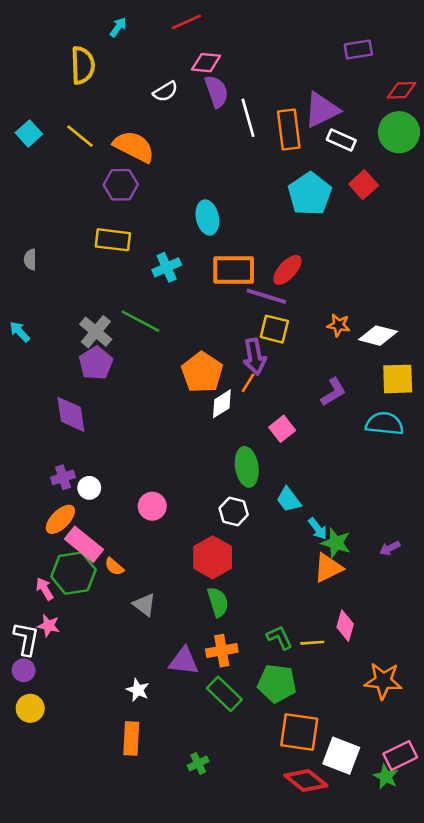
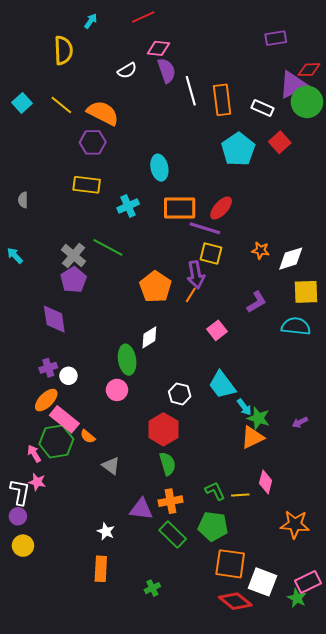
purple triangle: (322, 110) -> (293, 85), moved
white diamond: (378, 336) -> (291, 259), turned -32
white diamond: (222, 404) -> (149, 337), moved
green ellipse: (247, 467) -> (127, 360), moved
cyan trapezoid: (289, 500) -> (222, 385), size x1.4

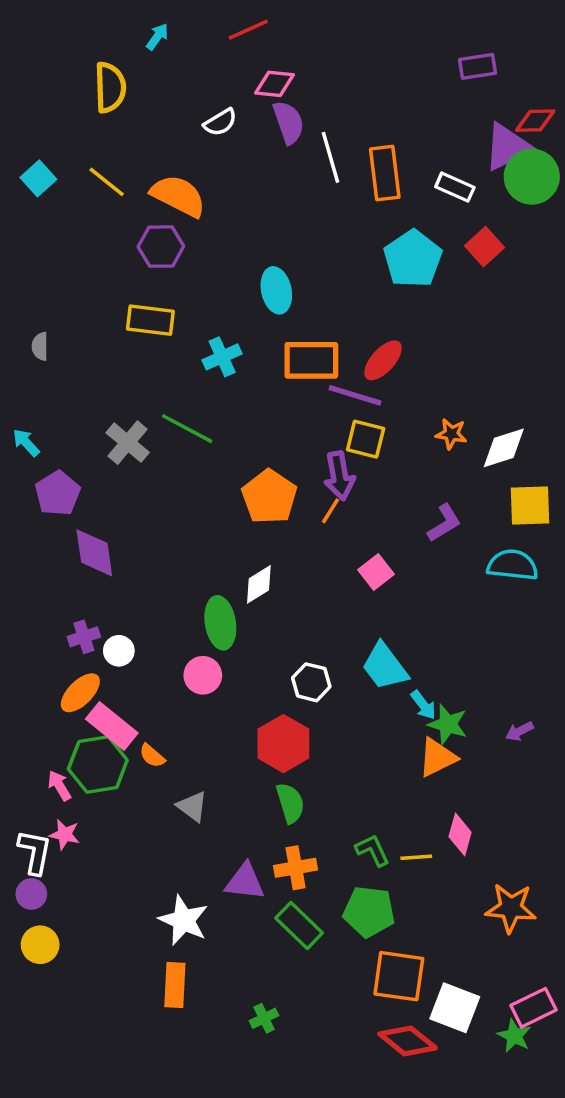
purple pentagon: (74, 280) -> (58, 493), moved
white star: (106, 531) -> (184, 920), size x1.6

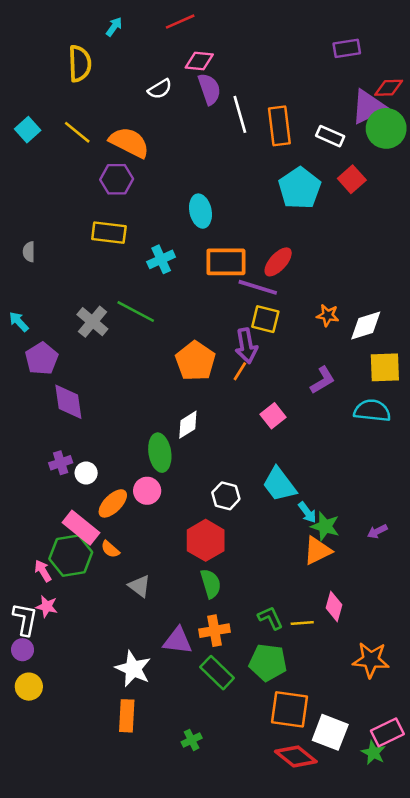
orange ellipse: (80, 693) -> (113, 503), moved

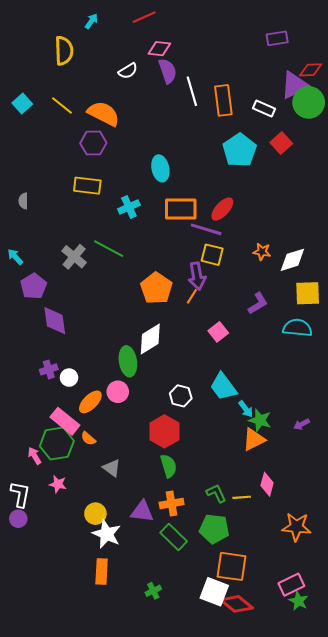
white diamond: (188, 425) -> (150, 339), size x1.4
pink star: (47, 606) -> (58, 484), moved
yellow circle: (29, 687) -> (95, 514), moved
white square: (330, 732) -> (214, 592), moved
pink rectangle: (387, 732) -> (291, 585), moved

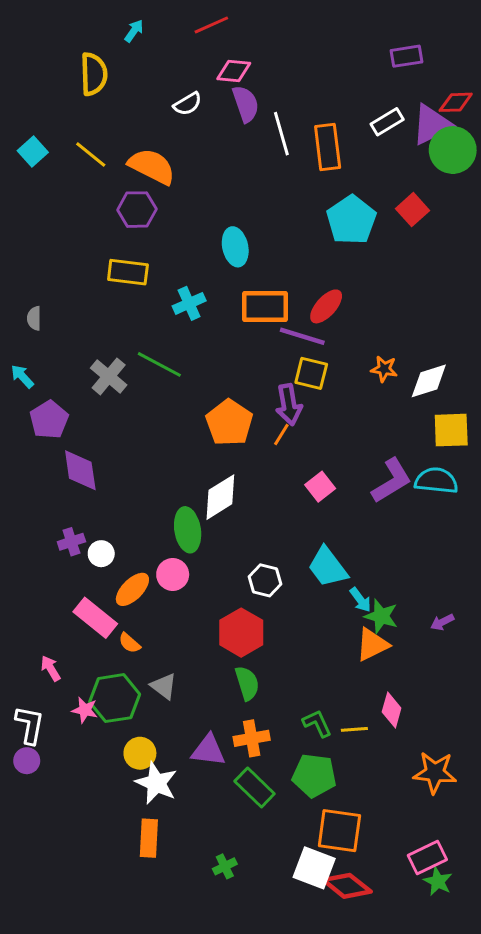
white rectangle: (264, 109) -> (387, 122), moved, turned -55
gray semicircle: (23, 201) -> (34, 318), moved
purple L-shape: (258, 303) -> (392, 481), moved, size x1.4
green hexagon: (57, 444) -> (115, 698), moved

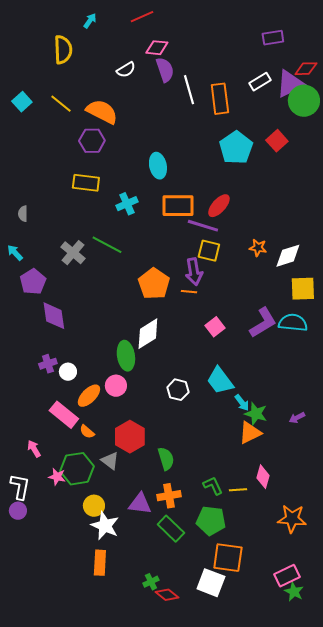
orange line: (281, 434) -> (189, 292), turned 63
red hexagon: (241, 633) -> (130, 437), moved
red diamond: (347, 886) -> (167, 595), moved, size x0.7

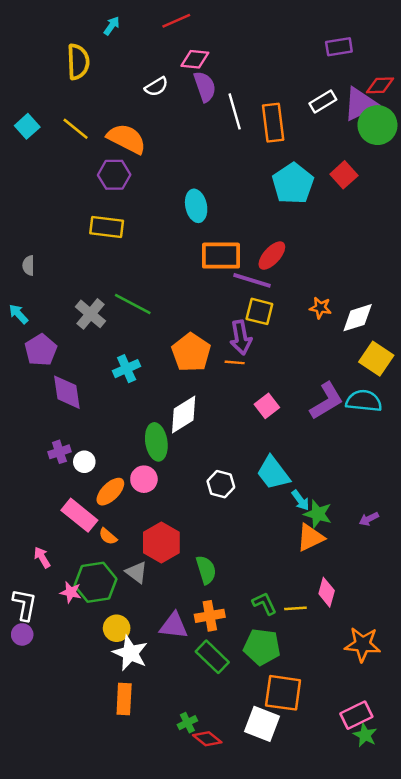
cyan cross: (127, 204) -> (127, 369), moved
yellow square: (303, 289) -> (376, 359), turned 36

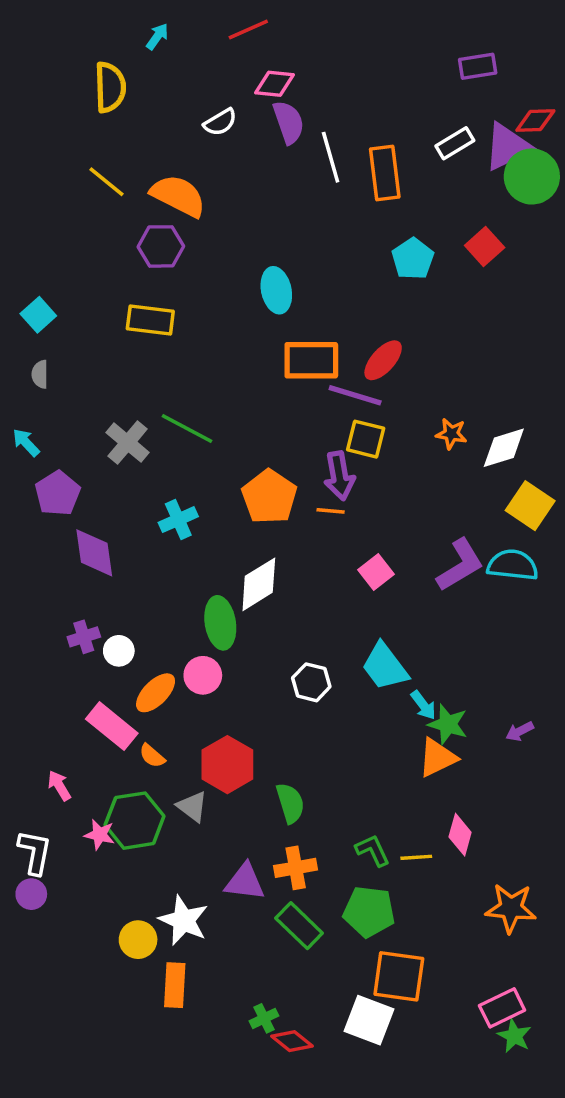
cyan square: (27, 126) -> (38, 315), moved
cyan pentagon: (293, 183) -> (413, 259), size x0.7
yellow circle: (117, 628) -> (138, 940), moved

